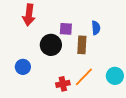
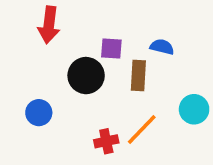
blue semicircle: (96, 28) -> (162, 47), turned -72
cyan circle: (115, 76) -> (194, 109), moved

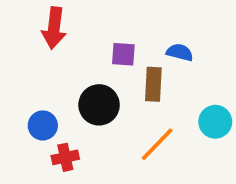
black circle: (86, 76) -> (99, 105), moved
red cross: (106, 141) -> (65, 157), moved

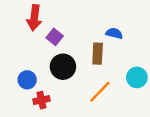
purple square: (123, 54) -> (55, 37), moved, turned 35

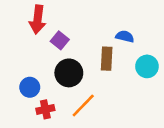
cyan circle: (137, 77) -> (147, 66), moved
orange line: (100, 92) -> (83, 105), moved

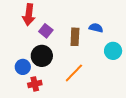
brown rectangle: (107, 59) -> (75, 37), moved
black circle: (69, 73) -> (42, 56), moved
orange line: (83, 105) -> (74, 73), moved

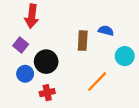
purple square: (46, 31) -> (21, 45), moved
orange line: (74, 73) -> (97, 82), moved
red cross: (35, 84) -> (47, 93), moved

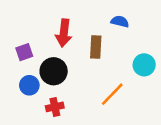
red arrow: (32, 16) -> (64, 33), moved
blue semicircle: (106, 31) -> (120, 22), moved
purple square: (21, 45) -> (24, 52), turned 32

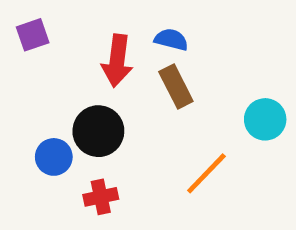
blue semicircle: (120, 22) -> (171, 40), moved
brown rectangle: (96, 47) -> (176, 86), turned -30
purple square: (24, 52) -> (33, 35), moved

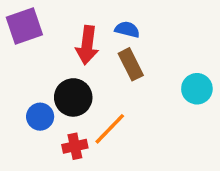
purple square: (33, 35) -> (24, 26), size x1.5
orange line: (206, 173) -> (110, 129), moved

